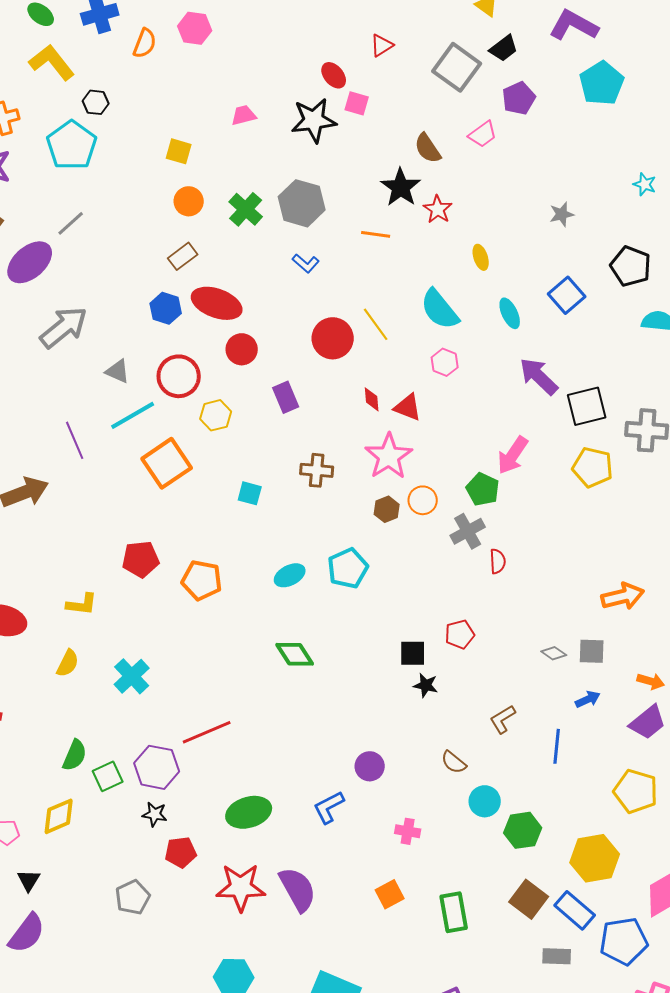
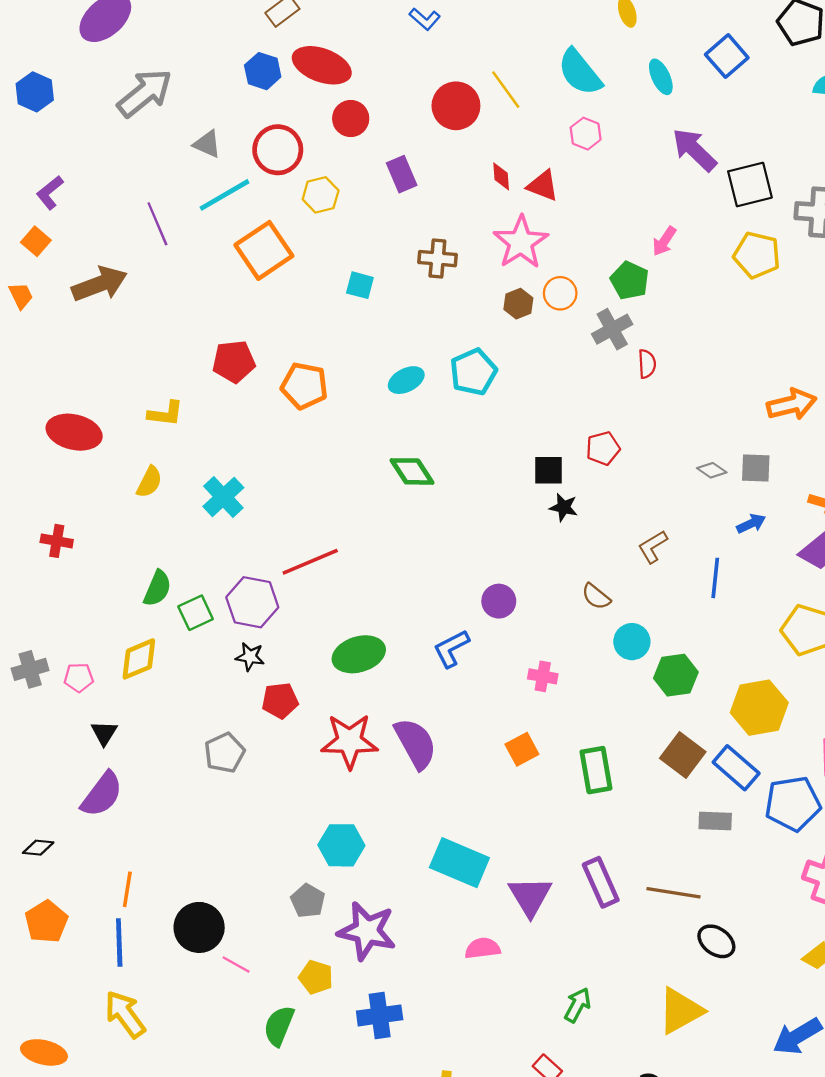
pink arrow: (513, 455) -> (664, 241), size x0.7

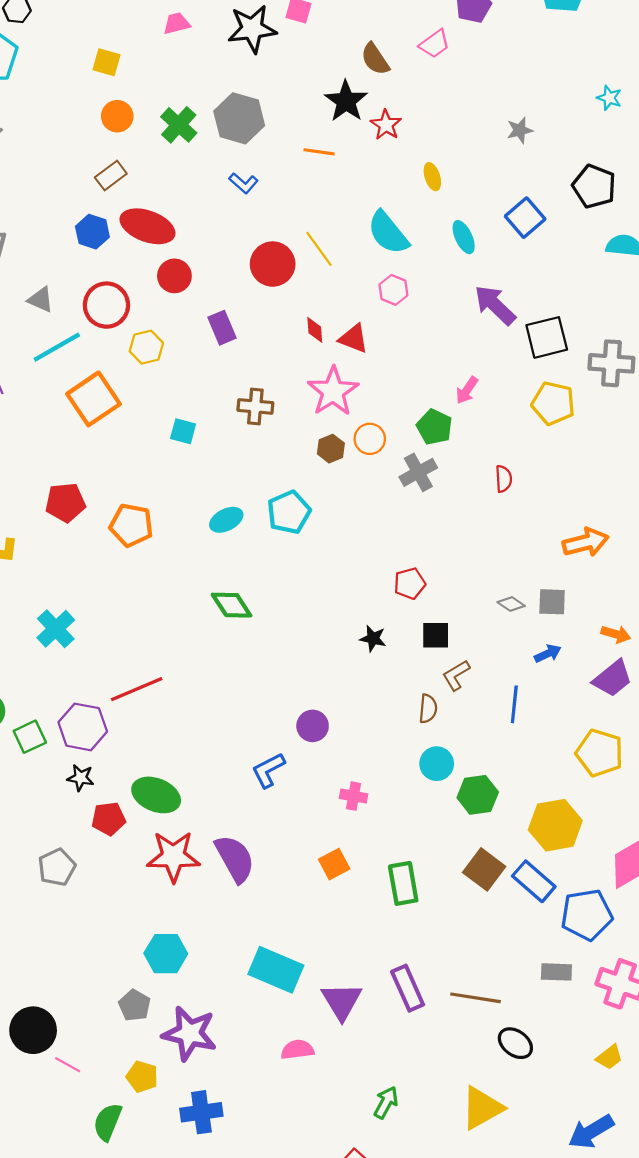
red semicircle: (647, 364) -> (504, 479), moved
black square: (549, 470) -> (436, 635), moved
brown semicircle: (596, 596) -> (428, 709), moved, turned -124
green ellipse: (359, 654) -> (156, 795), moved, turned 39
gray rectangle: (715, 821) -> (556, 972), moved

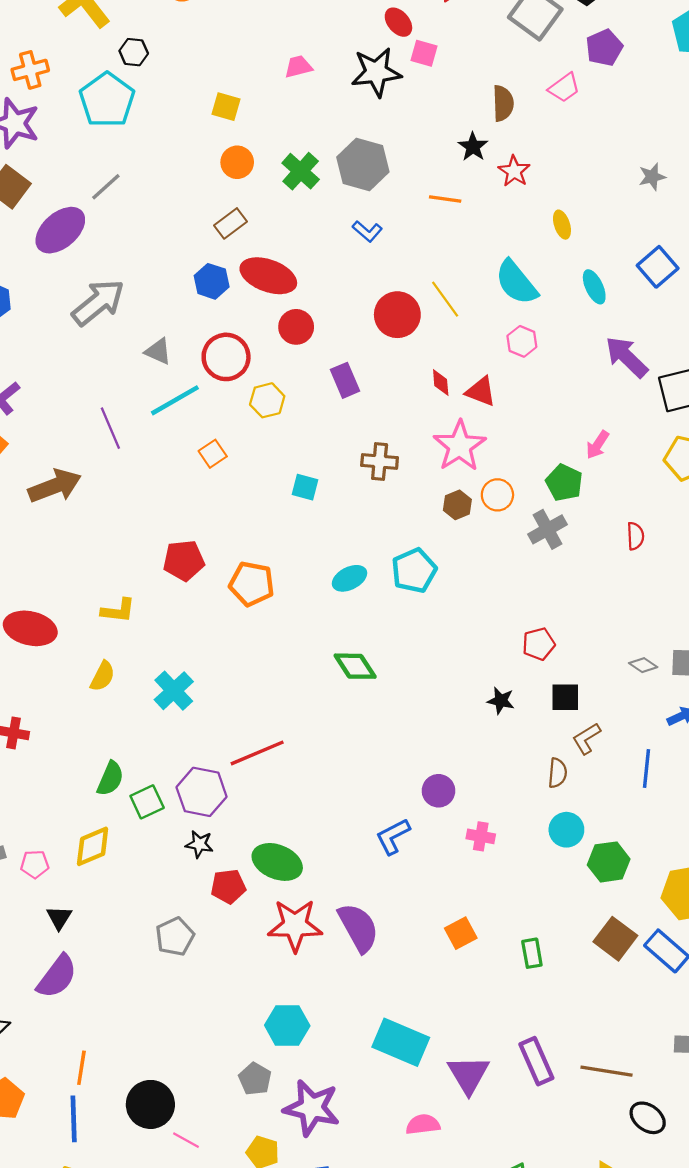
brown semicircle: (375, 59) -> (503, 103), turned -148
black star: (346, 101) -> (473, 147), size x0.7
orange square: (93, 399) -> (213, 454), size x0.5
pink cross: (354, 796) -> (481, 836), moved
green rectangle: (403, 883) -> (532, 953), size x0.7

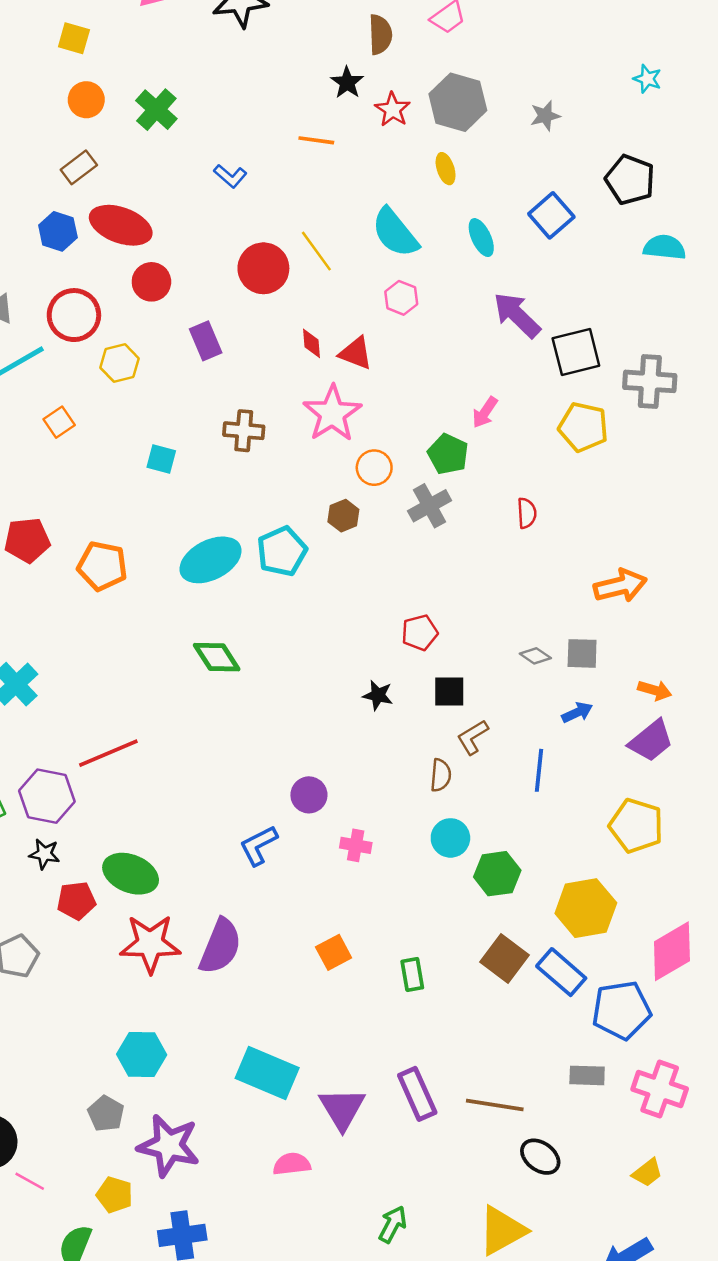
gray hexagon: (363, 164) -> (458, 102), moved
brown hexagon: (457, 505) -> (343, 516), moved
cyan ellipse: (350, 578) -> (211, 560), size x1.6
purple semicircle: (358, 928) -> (220, 946), turned 51

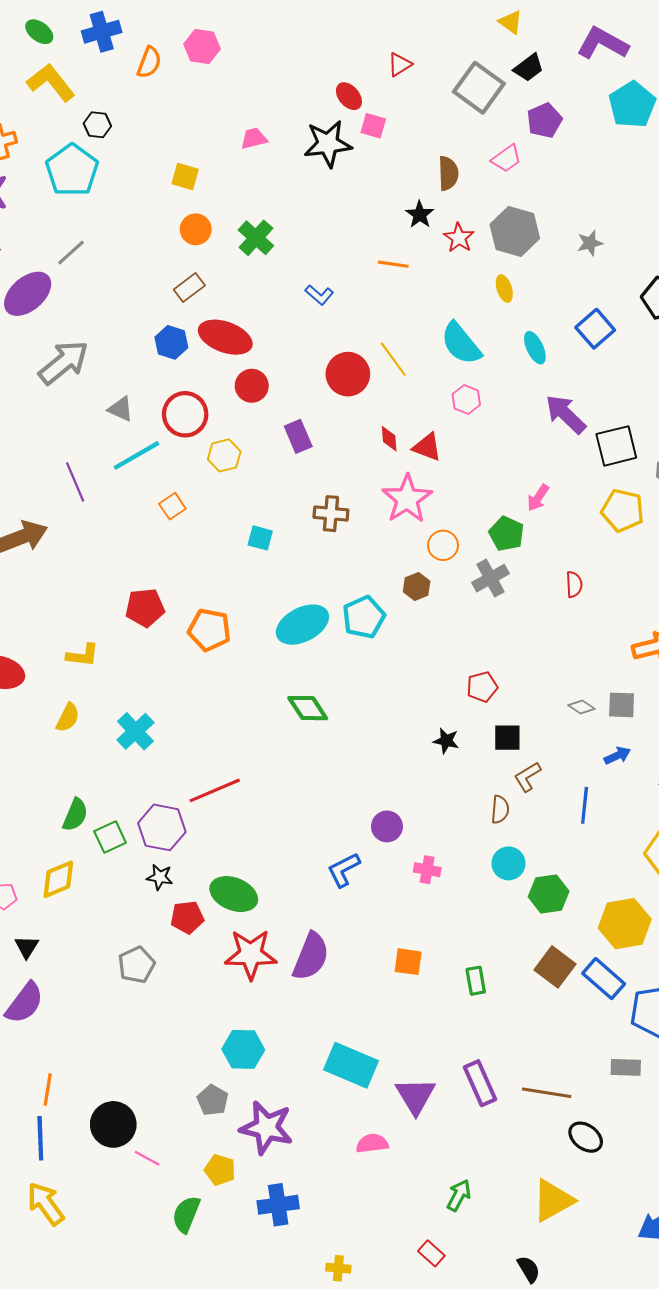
orange square: (334, 952) -> (408, 962), turned 36

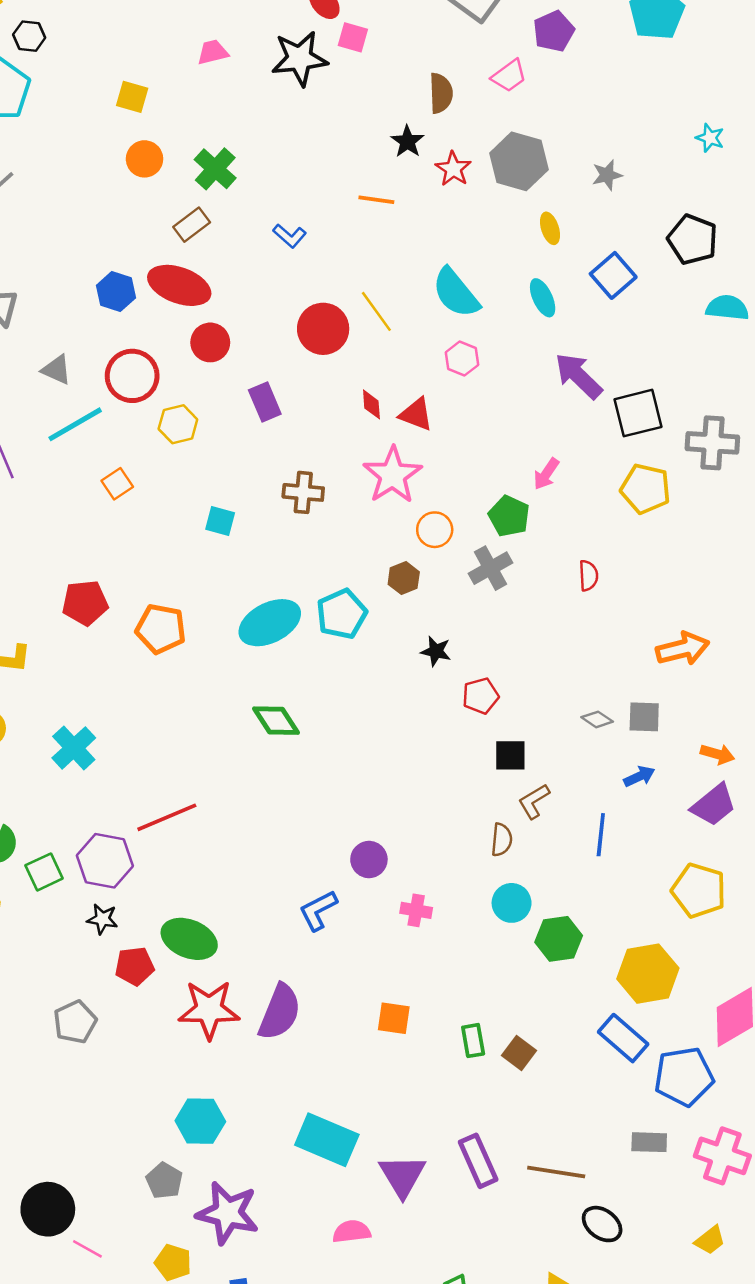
brown rectangle: (189, 287) -> (192, 225), moved
yellow ellipse: (504, 289) -> (550, 228), moved
black star: (446, 741) -> (436, 651), moved
brown square: (555, 967) -> (519, 1053), moved, size x0.7

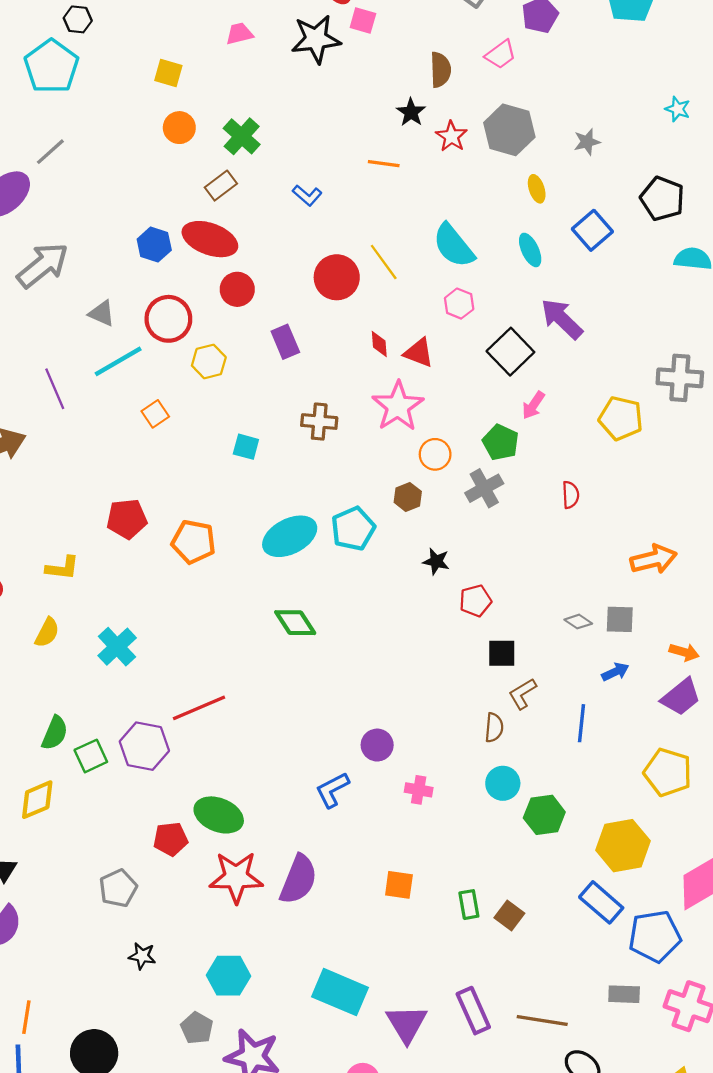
black square: (638, 413) -> (510, 352), moved, turned -30
black star: (102, 919) -> (142, 956), moved

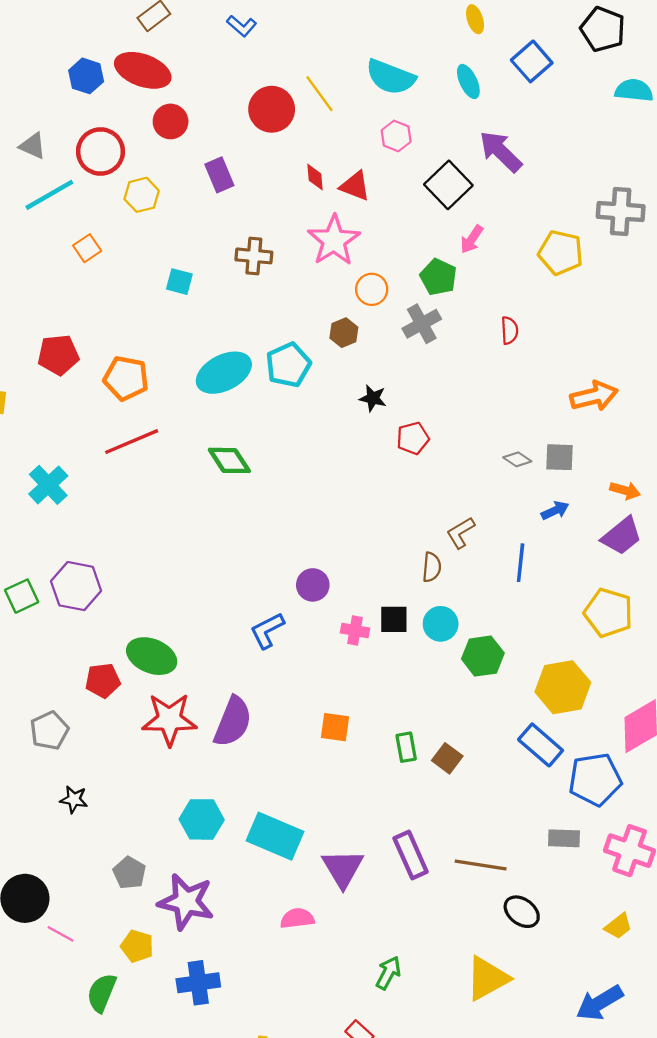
cyan semicircle: (454, 246) -> (391, 77), turned -30
black square: (502, 653) -> (394, 619), moved
red line: (199, 708) -> (132, 442), moved
cyan hexagon: (229, 976) -> (202, 819), moved

